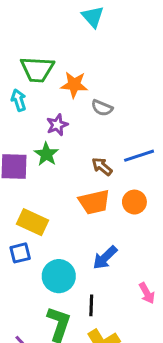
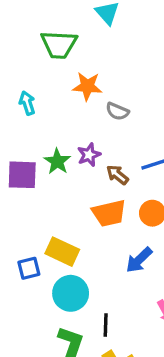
green trapezoid: (37, 69) -> (59, 45), moved
purple star: (57, 125) -> (89, 155), moved
yellow rectangle: (33, 222) -> (62, 252), moved
blue arrow: (105, 258) -> (139, 260), moved

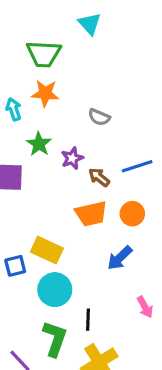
orange star: (87, 86) -> (45, 93), moved
green star: (57, 161) -> (39, 144), moved

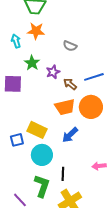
orange circle: (132, 214) -> (91, 107), size x1.5
blue arrow: (120, 258) -> (70, 135), moved
pink arrow: (145, 307) -> (99, 166), turned 112

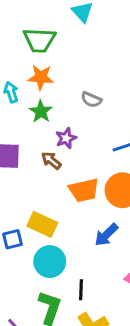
green star: (32, 63) -> (41, 111), moved
brown arrow: (70, 84) -> (51, 161), moved
blue arrow: (70, 135) -> (106, 235), moved

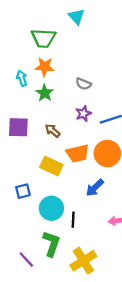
purple star: (66, 138) -> (83, 114), moved
yellow rectangle: (42, 224) -> (51, 166), moved
black line: (81, 290) -> (73, 220), moved

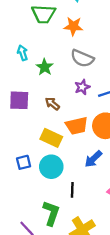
orange star: (45, 67) -> (73, 26), moved
gray semicircle: (83, 84) -> (82, 58), size x1.5
cyan circle: (51, 208) -> (51, 167), moved

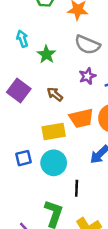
purple square: (19, 100) -> (19, 91), turned 35
yellow rectangle: (51, 138) -> (54, 132), turned -35

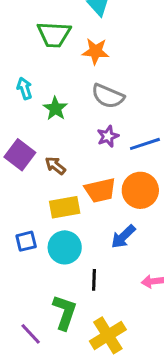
brown arrow: (55, 94) -> (55, 166), moved

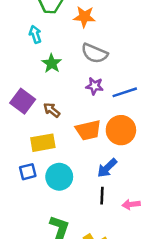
cyan arrow: (25, 88) -> (35, 34), moved
purple star: (108, 136) -> (94, 86), turned 30
yellow rectangle: (65, 207) -> (43, 143), moved
black line: (94, 280) -> (102, 196), moved

